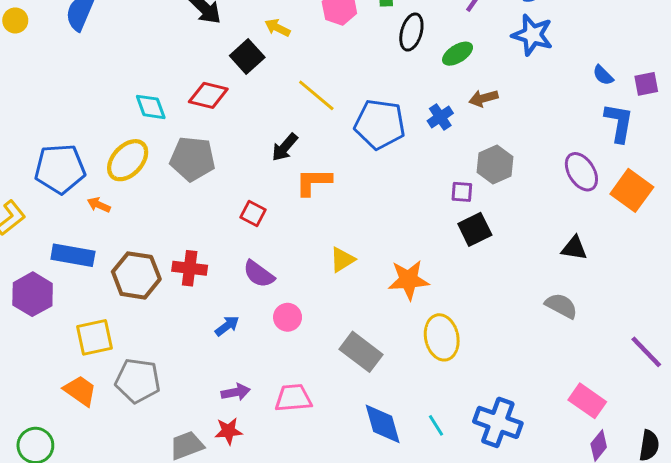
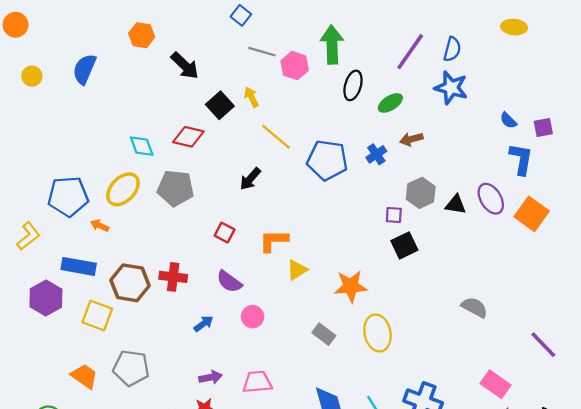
yellow arrow: (277, 28) -> (251, 97), moved, turned 36
orange L-shape: (313, 182) -> (274, 241), moved
black triangle: (574, 248) -> (456, 205), moved
yellow square: (95, 337) -> (97, 315), moved, turned 32
gray rectangle: (361, 352) -> (324, 334), moved, size x0.7

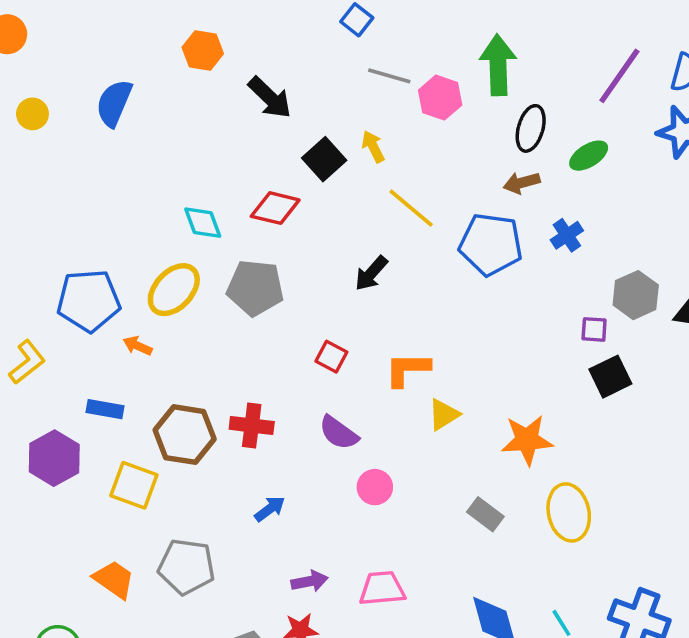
brown arrow: (411, 139) -> (522, 183), moved
blue rectangle: (79, 266) -> (105, 409), size x0.7
blue arrow: (204, 324) -> (270, 509), moved

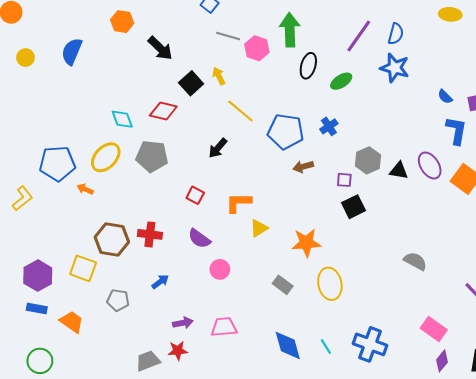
brown arrow: (522, 183) -> (303, 167), moved
blue rectangle: (105, 409) -> (37, 308), moved
purple hexagon: (54, 458) -> (38, 276), moved
gray pentagon: (186, 567) -> (118, 300), moved, size x0.7

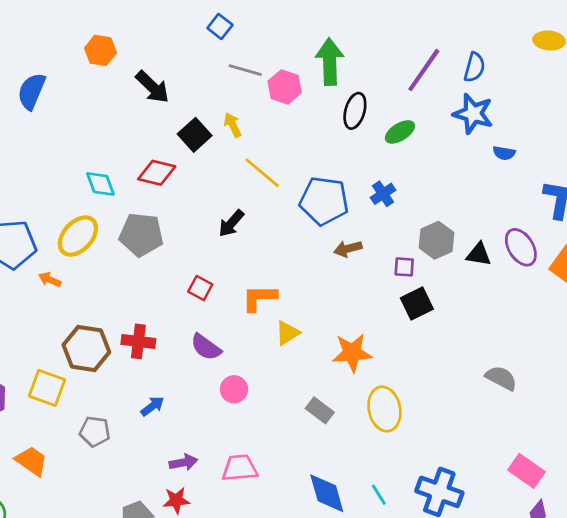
blue semicircle: (445, 97) -> (504, 153), moved, turned -35

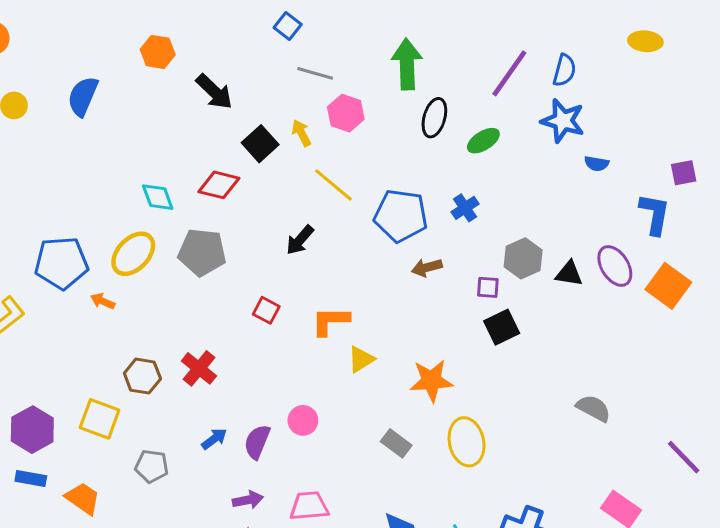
pink hexagon: (285, 87) -> (346, 113), moved
red cross: (138, 341) -> (199, 368), turned 32
purple semicircle: (206, 347) -> (257, 442), moved, turned 76
brown hexagon: (86, 349) -> (142, 376), size x0.7

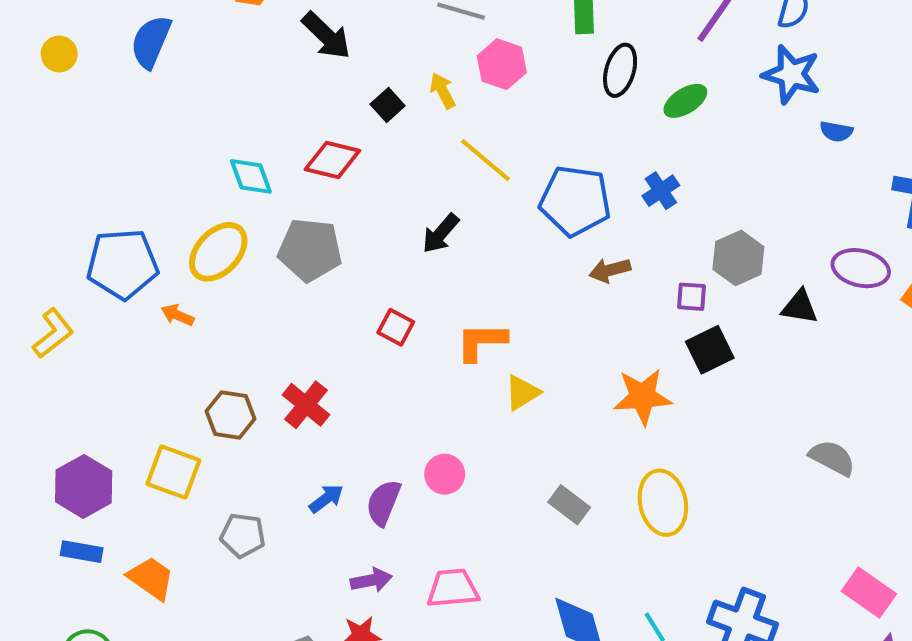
black square: (260, 144) -> (388, 105), size x0.7
purple ellipse: (615, 266) -> (861, 268), turned -45
black triangle: (569, 274) -> (800, 307), moved
orange star: (431, 381) -> (643, 397), moved

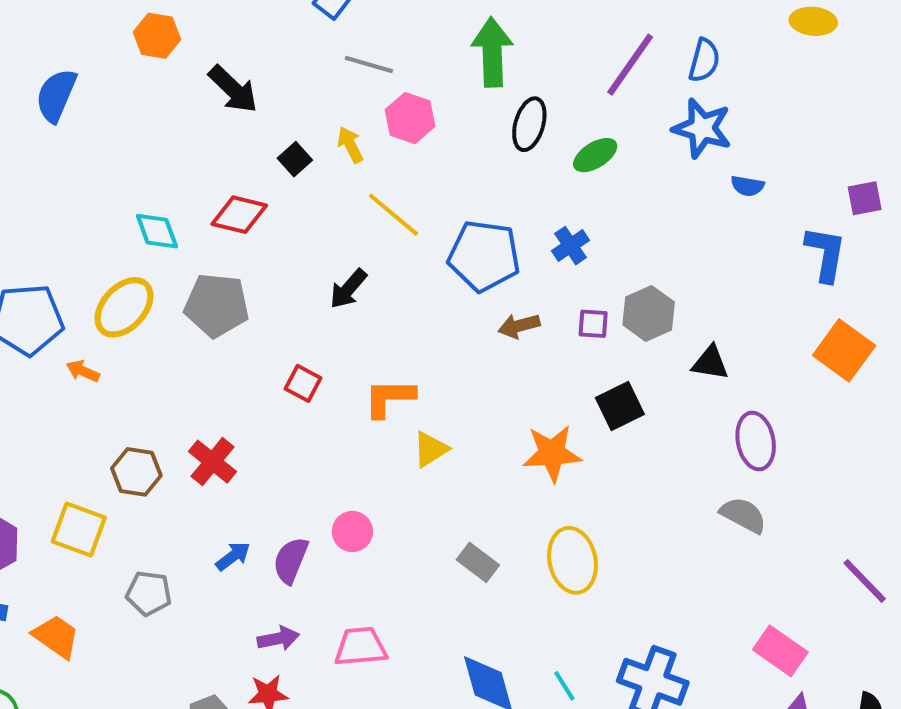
purple ellipse: (861, 268) -> (756, 441), moved, turned 66
purple square: (691, 297) -> (593, 324), moved

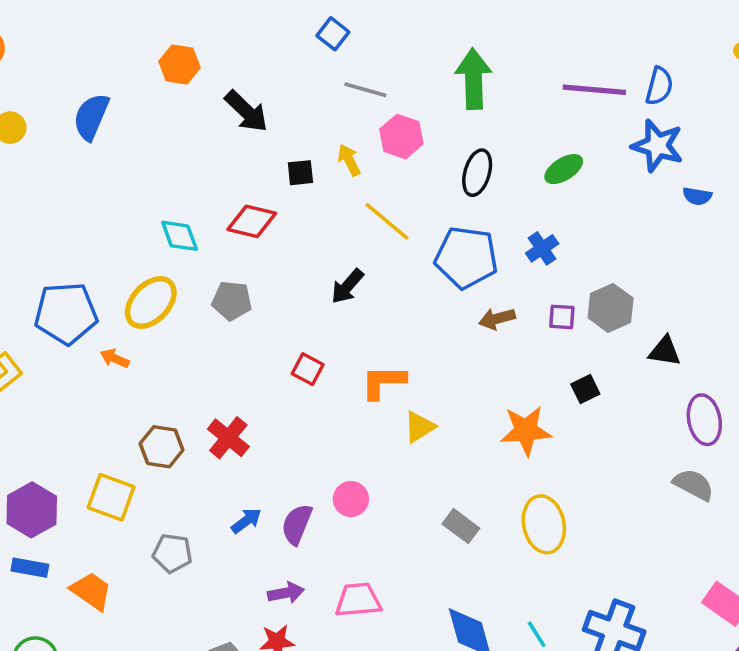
purple line: (630, 65) -> (594, 90), turned 60
black ellipse: (529, 124) -> (477, 173), moved
black square: (295, 159) -> (300, 173), turned 36
gray pentagon: (217, 305) -> (232, 301), size x0.7
black square: (620, 406) -> (585, 389), size x0.7

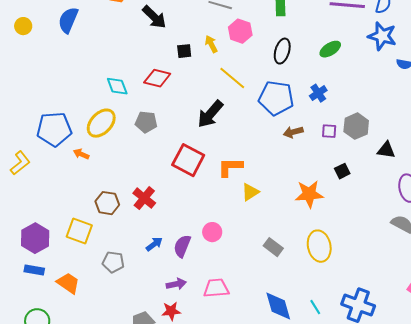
black arrow: (347, 286) -> (210, 114), size x1.4
red square: (308, 369) -> (188, 160), size x1.8

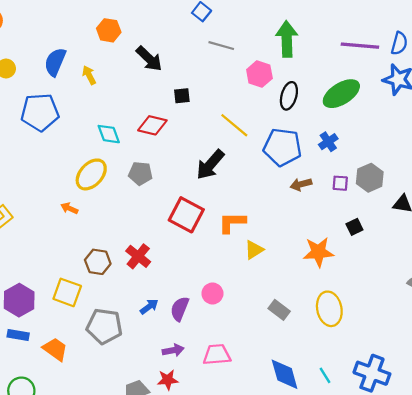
pink hexagon: (240, 31) -> (259, 74), moved
yellow arrow: (211, 44) -> (89, 75), moved
green ellipse: (330, 49) -> (341, 94), size x1.6
blue pentagon: (54, 129) -> (40, 112), moved
gray pentagon: (113, 262) -> (104, 326), size x1.5

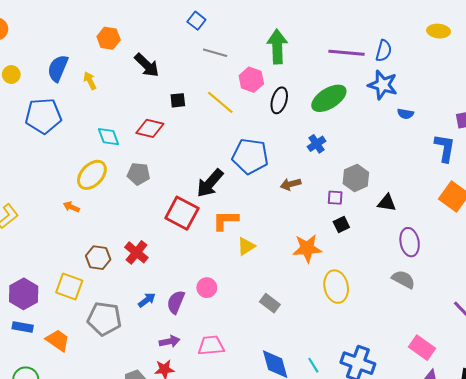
yellow line: (234, 125) -> (220, 102), moved
blue pentagon: (282, 147) -> (250, 156), moved
black arrow: (210, 165) -> (210, 183), moved
purple square: (340, 183) -> (335, 198), moved
yellow ellipse: (329, 309) -> (336, 287), moved

